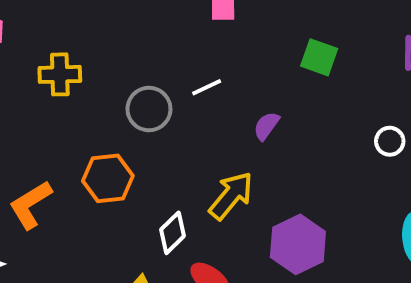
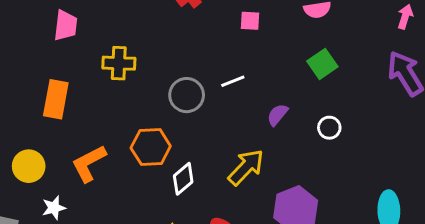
green square: (319, 57) -> (322, 64), turned 32
white circle: (390, 141) -> (329, 128), moved
white diamond: (172, 233) -> (183, 179), moved

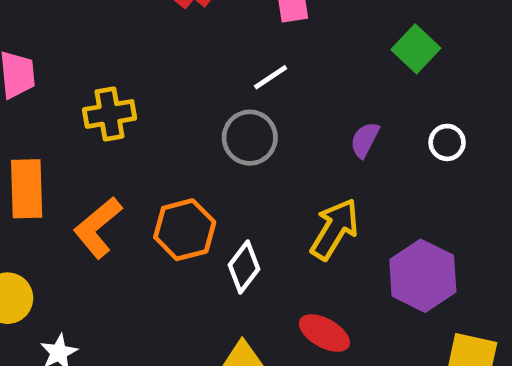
white line: (233, 81) -> (271, 77), moved
gray circle: (187, 95) -> (250, 138), moved
orange L-shape: (89, 163) -> (98, 227), moved

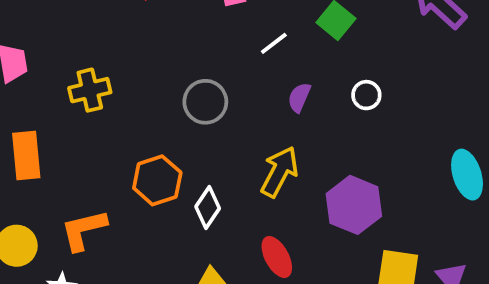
white line: (271, 77) -> (274, 43), moved
orange L-shape: (98, 227) -> (84, 230), moved, turned 30
red ellipse: (324, 333) -> (277, 257), turned 36

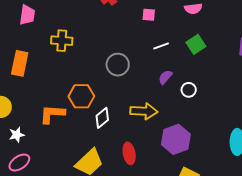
white circle: (366, 95) -> (189, 90), moved
yellow arrow: (279, 172) -> (144, 111), turned 48
orange L-shape: (84, 230) -> (52, 114), moved

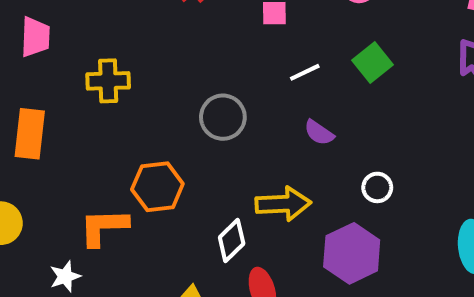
purple semicircle: (165, 77) -> (319, 133), turned -91
white circle: (189, 90) -> (377, 187), moved
white diamond: (102, 118) -> (232, 240), moved
white star: (17, 135) -> (65, 276), moved

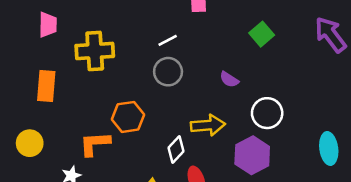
white line: (305, 72) -> (168, 40), moved
yellow cross: (108, 81) -> (95, 51), size x1.4
white circle: (377, 187) -> (267, 113), size x1.6

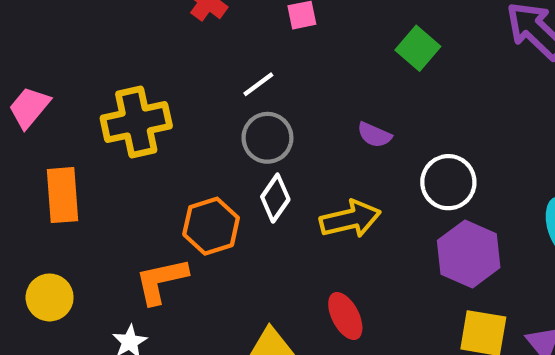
pink trapezoid: (48, 25) -> (29, 107), moved, turned -132
white diamond: (176, 149) -> (275, 198), moved
purple hexagon: (252, 155) -> (469, 254), moved

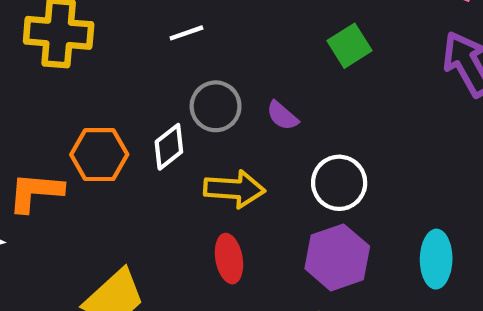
gray circle: (267, 138) -> (216, 106), moved
red ellipse: (345, 316) -> (229, 259), moved

